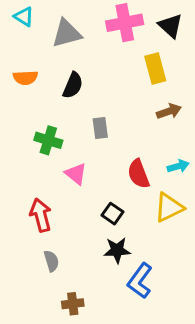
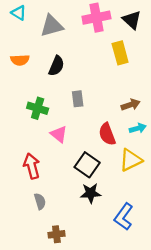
brown arrow: (169, 111) -> (131, 105), moved
black square: (112, 214) -> (87, 165), size x1.5
blue L-shape: (140, 281) -> (124, 217), moved

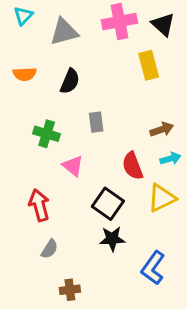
cyan triangle: (19, 13) -> (23, 16), turned 42
gray semicircle: (40, 201) -> (49, 249), turned 49

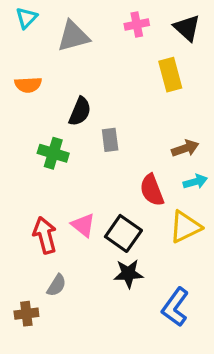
pink cross: (119, 22) -> (137, 25), size x0.6
black semicircle: (70, 81) -> (80, 111), moved
pink triangle: (73, 166) -> (83, 225), moved
brown cross: (70, 290) -> (26, 314), moved

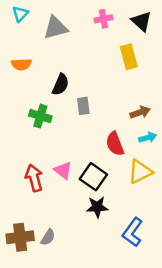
gray semicircle: (57, 285) -> (48, 237), moved
brown cross: (26, 314) -> (20, 237), size x1.5

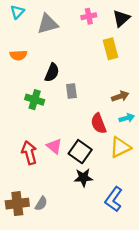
black triangle: (141, 21) -> (121, 18), turned 36

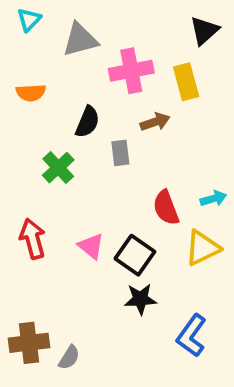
pink cross: (89, 16) -> (131, 71), moved, size x1.6
brown arrow: (120, 96) -> (155, 122), moved
green cross: (35, 100) -> (58, 168), turned 30
red arrow: (29, 153) -> (33, 239), moved
gray semicircle: (41, 204) -> (69, 357), moved

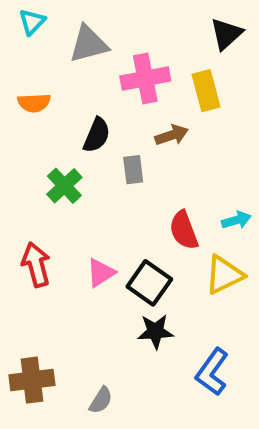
pink triangle: (91, 246) -> (101, 273), turned 48
gray semicircle: (69, 357) -> (101, 400), moved

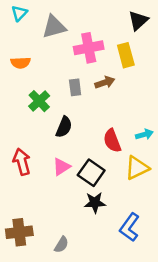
black semicircle: (97, 135) -> (64, 127), moved
gray rectangle: (133, 170) -> (75, 87), moved
green cross: (64, 186) -> (39, 101), moved

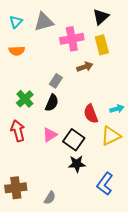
cyan triangle: (19, 13) -> (16, 22), moved
black triangle: (138, 21) -> (101, 17), moved
gray rectangle: (75, 87) -> (56, 81), moved, turned 40
green cross: (39, 101) -> (25, 99), moved

